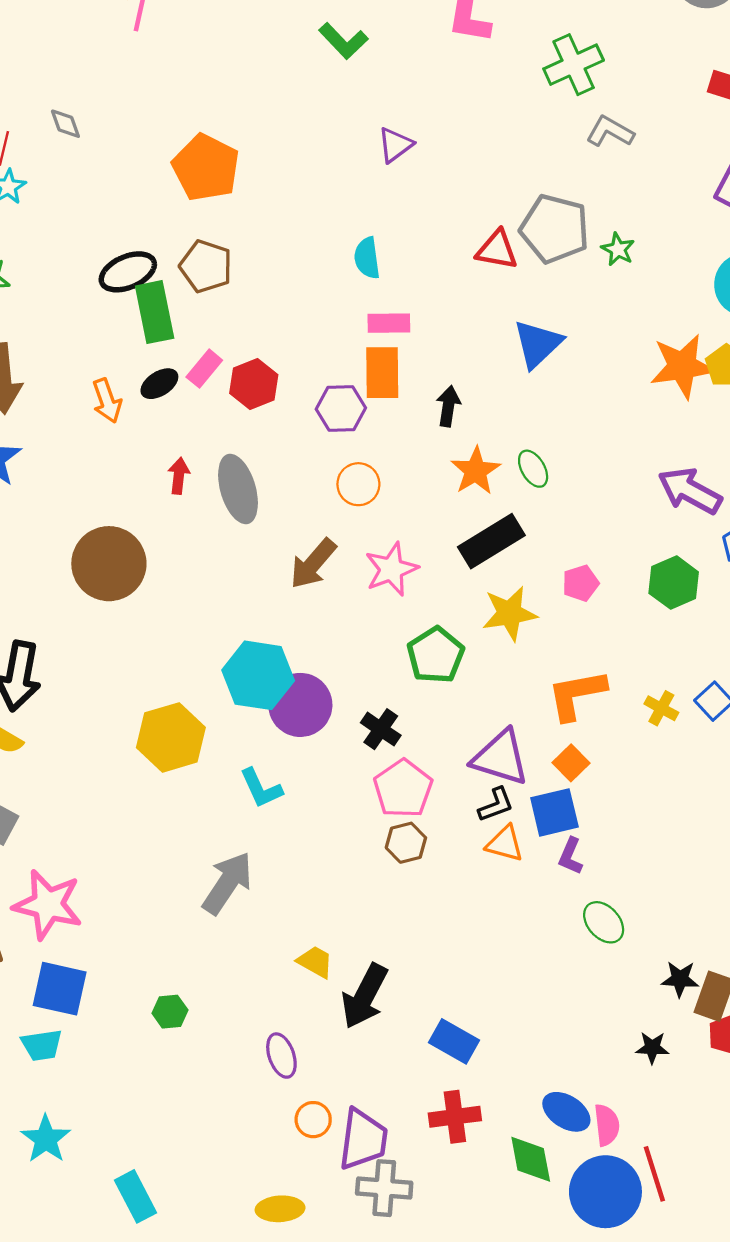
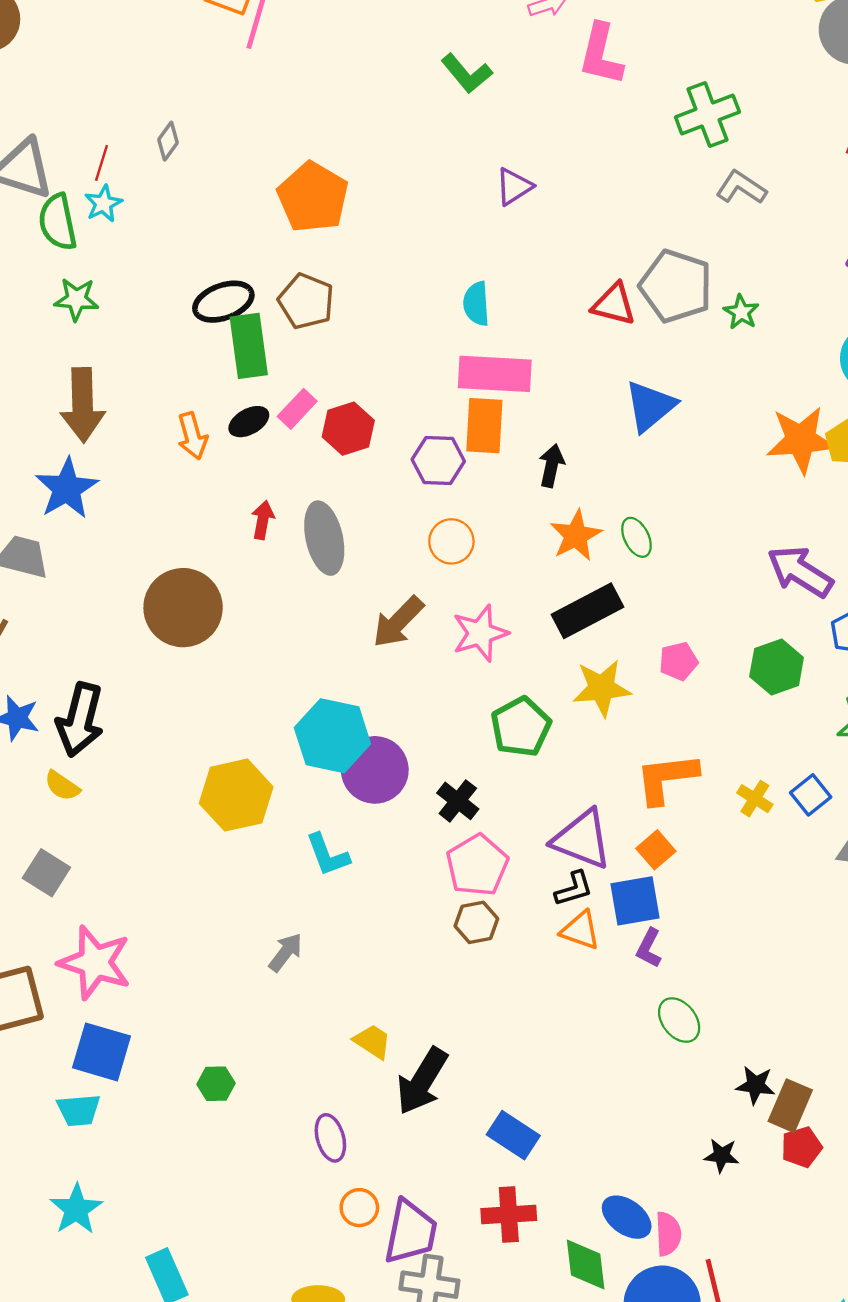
gray diamond: (65, 124) -> (168, 141), turned 52
pink rectangle: (389, 323) -> (495, 374), size x1.6
gray arrow: (227, 883) -> (286, 952), size x0.6

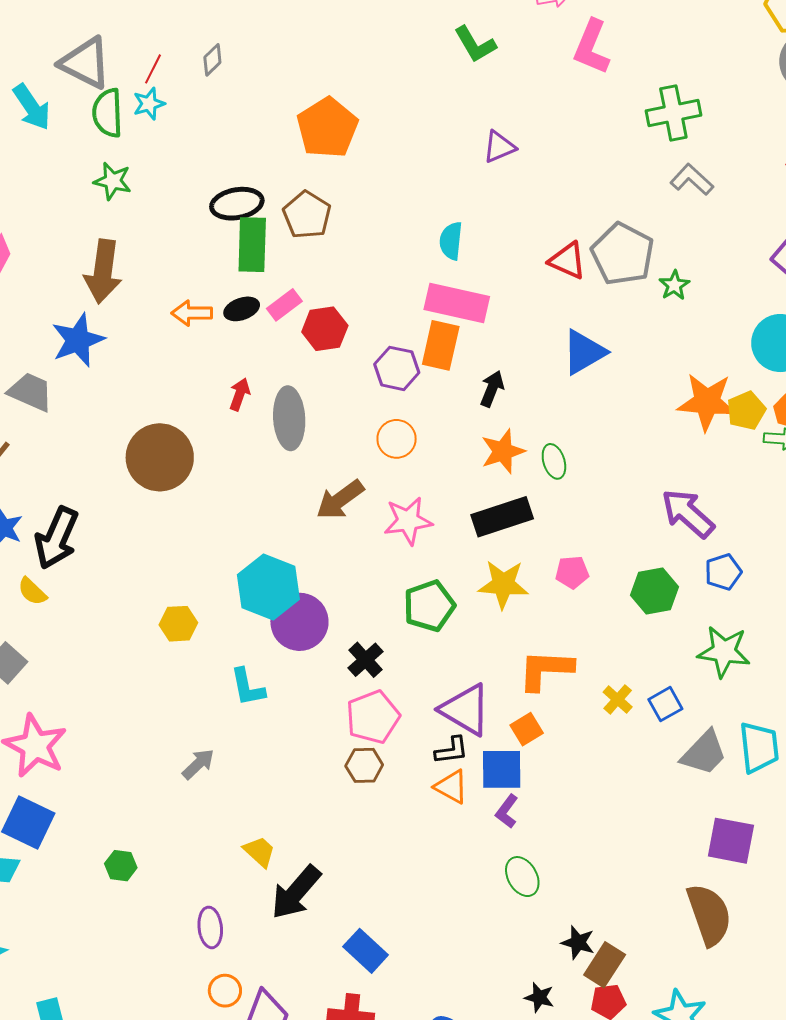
orange arrow: (192, 436) -> (192, 313), turned 96
yellow hexagon: (236, 795) -> (178, 624), size x0.6

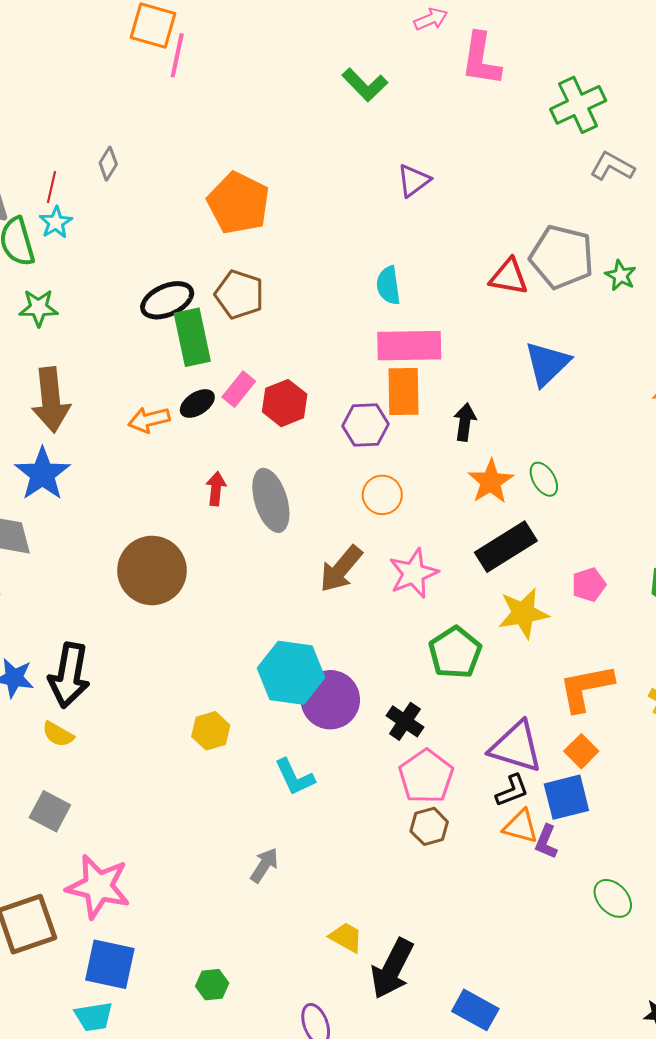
purple L-shape: (507, 811) -> (546, 842), moved

